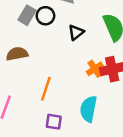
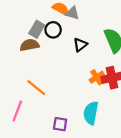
brown semicircle: (17, 54) -> (30, 45), moved
orange line: (46, 89) -> (36, 88), moved, turned -70

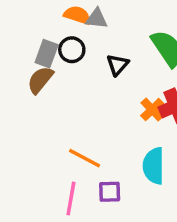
brown semicircle: (30, 45) -> (40, 80), turned -30
orange line: (36, 88) -> (85, 158), moved
pink line: (17, 111) -> (71, 199), moved

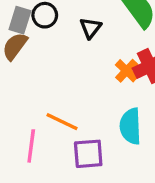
purple square: (110, 192) -> (88, 154), size x1.4
pink line: (71, 199) -> (31, 146), moved

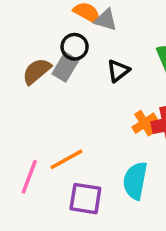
gray rectangle: (20, 20) -> (65, 67), moved
orange line: (62, 122) -> (66, 159), turned -68

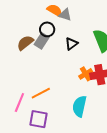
purple square: (85, 199) -> (38, 119), moved

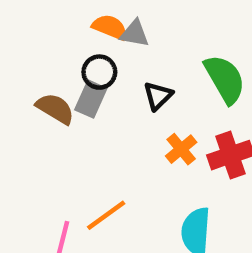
brown semicircle: (25, 43) -> (55, 109), turned 78
orange cross: (86, 74) -> (181, 149), moved

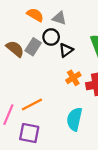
orange semicircle: (110, 27) -> (35, 15), moved
black circle: (99, 72) -> (51, 37), moved

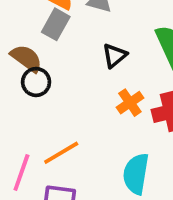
black circle: (51, 37) -> (36, 82), moved
gray rectangle: (33, 47) -> (56, 24), moved

